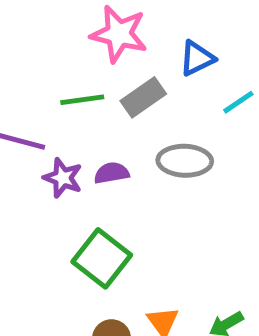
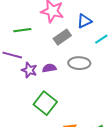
green line: (82, 100) -> (22, 30), moved

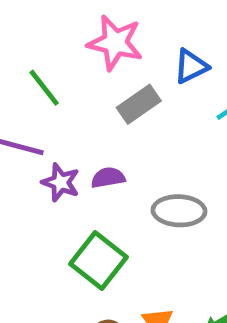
green line: (22, 30) -> (44, 88), turned 60
gray ellipse: (79, 63) -> (179, 211), moved

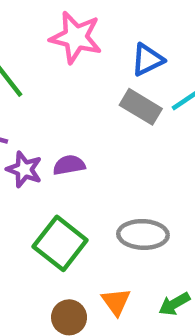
gray rectangle: (139, 104) -> (141, 107), moved, turned 66
gray ellipse: (179, 211) -> (143, 234), moved

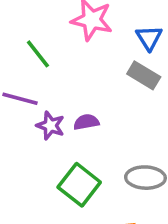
blue triangle: (147, 60) -> (149, 38), turned -36

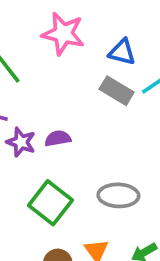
blue triangle: (149, 38) -> (122, 52), turned -44

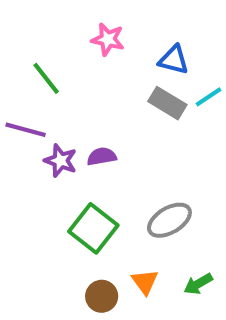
pink star: (63, 34) -> (108, 39), size x0.7
gray ellipse: (118, 195) -> (169, 220), turned -33

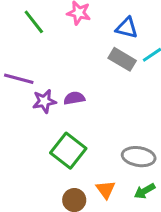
green line: (46, 78) -> (34, 22), moved
purple star: (61, 161) -> (44, 101), turned -30
gray ellipse: (169, 220) -> (139, 157), moved, turned 40

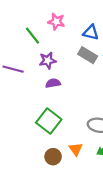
green line: (34, 22) -> (33, 36), moved
purple star: (44, 101) -> (48, 60), moved

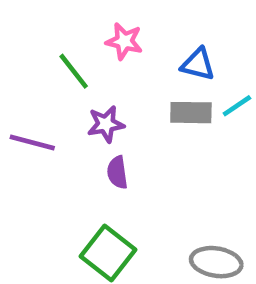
gray rectangle: (88, 55) -> (191, 113), turned -30
purple semicircle: (53, 83) -> (117, 172), turned -88

